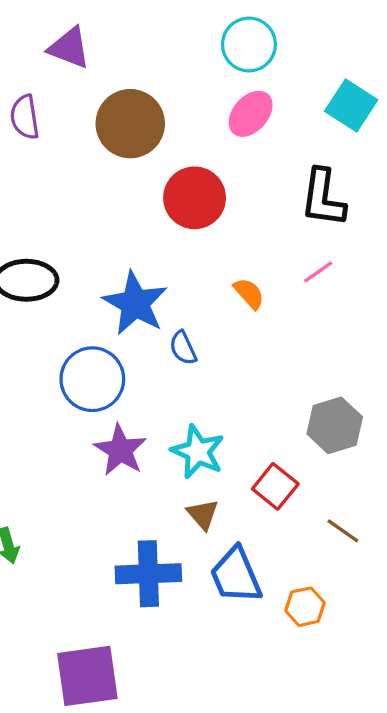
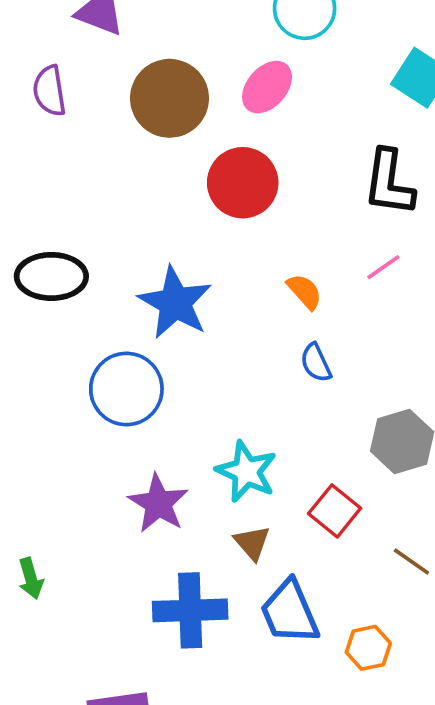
pink ellipse: (251, 114) -> (267, 87), moved
blue semicircle: (183, 348) -> (316, 363), moved
purple star: (120, 450) -> (158, 503), moved

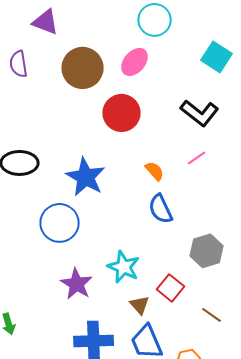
black L-shape: (389, 183) -> (200, 113), turned -60
blue semicircle: (316, 363) -> (161, 209), size x1.4
brown triangle: (252, 543) -> (140, 305), moved

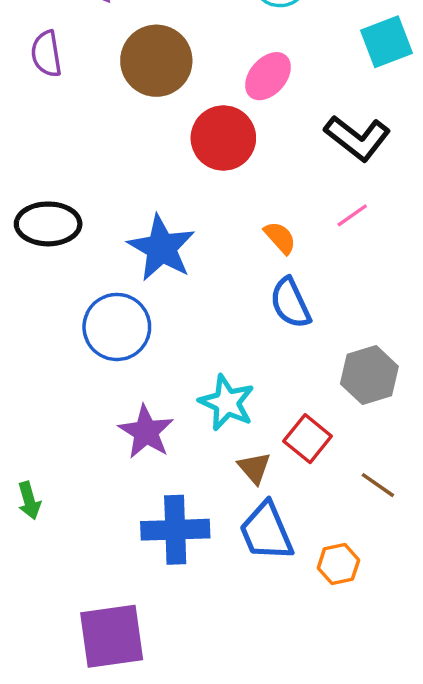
cyan square: (217, 57) -> (387, 42), turned 36
pink ellipse: (135, 62) -> (268, 76), moved

